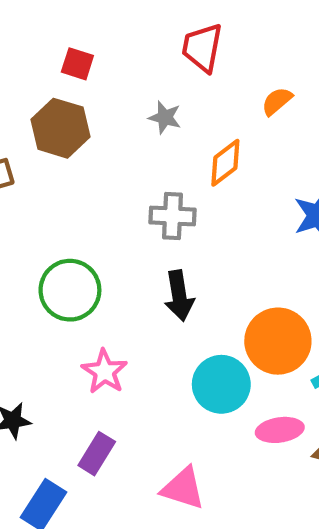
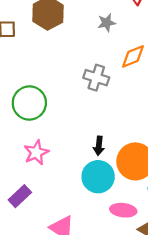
gray star: (165, 117) -> (107, 23), turned 30
black arrow: (179, 296) -> (99, 146), moved, size x0.7

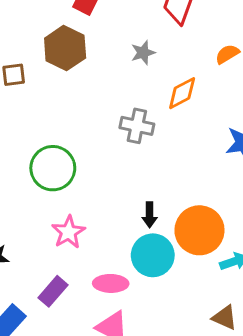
pink ellipse: (123, 210) -> (111, 283), moved

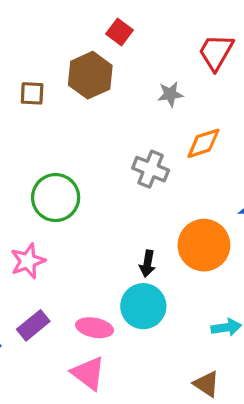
orange circle: (199, 230) -> (204, 245), moved
pink star: (68, 232) -> (28, 261), moved

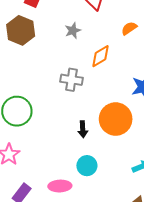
black arrow: (147, 264) -> (83, 129), moved
cyan circle: (143, 306) -> (87, 166), size x0.7

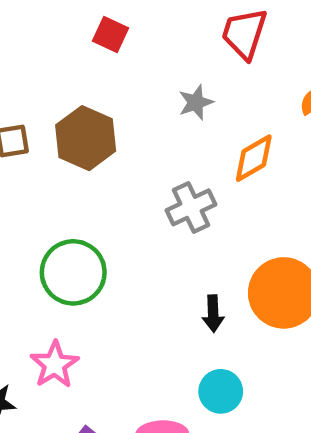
brown hexagon: (21, 30) -> (86, 138), moved
gray cross: (72, 80) -> (191, 207), turned -35

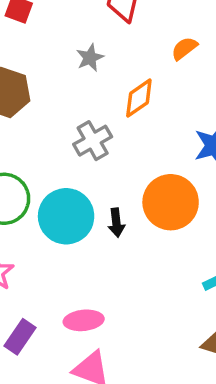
cyan circle: (221, 391) -> (66, 216), moved, size x1.6

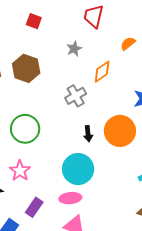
cyan circle: (66, 216) -> (78, 169), moved
black arrow: (116, 223) -> (88, 134), moved

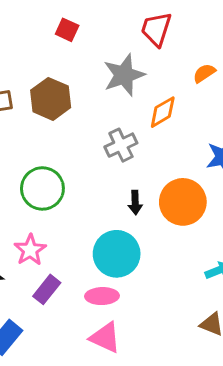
gray star: (74, 49) -> (124, 75), size x1.8
purple rectangle: (34, 207) -> (47, 289), moved

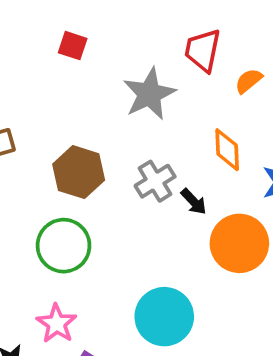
red trapezoid: (156, 29) -> (203, 50), moved
brown hexagon: (51, 99) -> (79, 172), moved
orange diamond: (163, 112) -> (227, 150), moved, turned -56
black arrow: (135, 202) -> (194, 202), moved, turned -35

